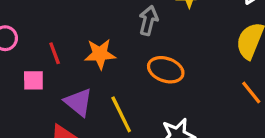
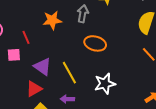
orange star: (100, 54) -> (52, 20), moved

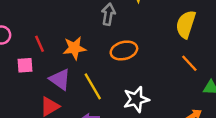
orange star: (52, 20) -> (74, 48), moved
orange ellipse: (95, 43) -> (124, 50), turned -30

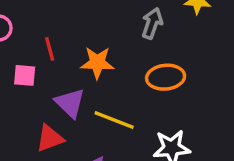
yellow line: (93, 86) -> (114, 120), turned -48

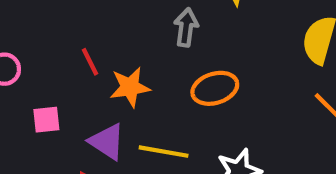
red line: (50, 49) -> (90, 62), moved

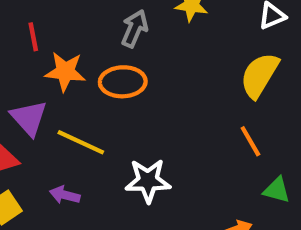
orange ellipse: (215, 88) -> (123, 82), moved

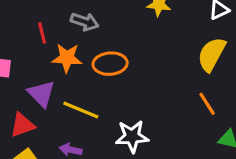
gray arrow: (135, 29) -> (85, 22), moved, turned 88

